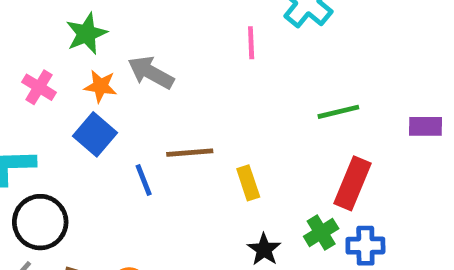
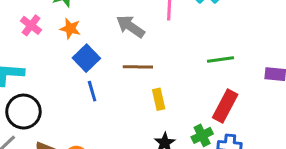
gray arrow: (151, 73) -> (130, 26), moved
blue square: (95, 134) -> (86, 58), moved
brown line: (190, 153) -> (138, 67), moved

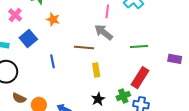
gray arrow: (130, 26) -> (104, 32), moved
orange star: (70, 29) -> (53, 19), moved
blue square: (86, 58) -> (28, 38), moved

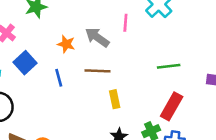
orange star: (53, 19) -> (66, 44), moved
gray arrow: (104, 32) -> (97, 37), moved
blue line: (52, 61) -> (59, 78), moved

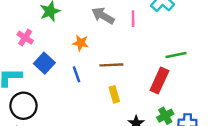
gray arrow: (97, 37) -> (103, 16), moved
yellow rectangle: (115, 99) -> (114, 94), moved
red rectangle: (172, 106) -> (159, 80), moved

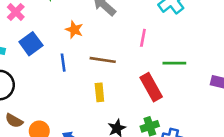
pink line: (133, 19) -> (143, 38), moved
red rectangle: (159, 80) -> (151, 87), turned -65

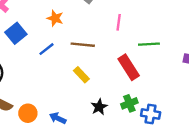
blue line: (63, 63) -> (46, 49), turned 63
yellow rectangle: (99, 92) -> (81, 75), turned -35

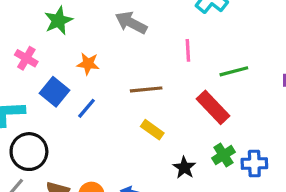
orange star: (55, 18) -> (88, 64), moved
blue line: (46, 49) -> (87, 108), moved

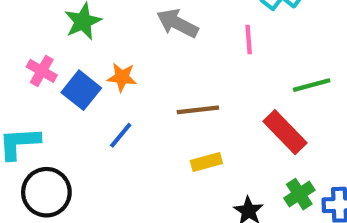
pink line: (188, 50) -> (249, 40), moved
blue square: (54, 92) -> (81, 90), moved
yellow rectangle: (152, 130) -> (206, 162), turned -50

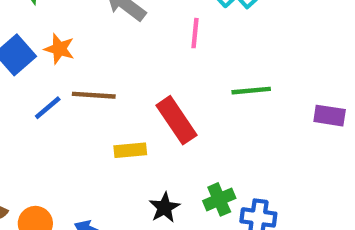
brown line: (198, 110) -> (94, 95), moved
red rectangle: (285, 132) -> (176, 120), moved

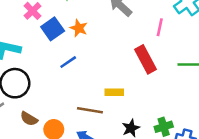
brown line: (94, 95) -> (90, 110), moved
red rectangle: (176, 120) -> (145, 59), moved

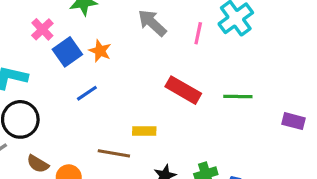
pink line: (160, 27) -> (198, 33), moved
red rectangle: (145, 59) -> (183, 90), turned -32

